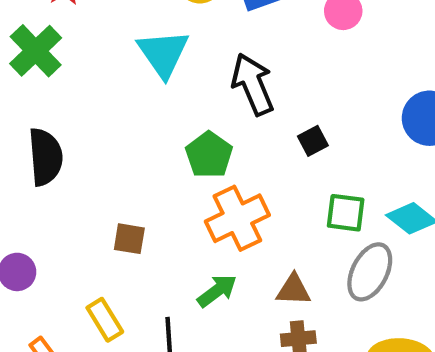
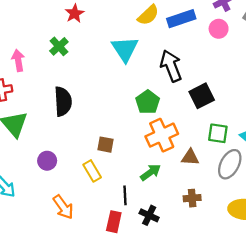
green cross: (36, 51) -> (59, 46), size x0.7
black square: (313, 141) -> (202, 96), size x1.6
brown triangle: (294, 290) -> (190, 157), moved
yellow rectangle: (105, 320) -> (92, 171), moved

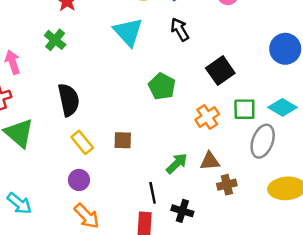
black arrow: (171, 66) -> (180, 29), moved, size x0.7
orange cross: (162, 135) -> (207, 117), moved, size x0.7
brown triangle: (190, 157) -> (210, 161), moved
purple circle: (47, 161) -> (79, 180), moved
yellow rectangle: (92, 171) -> (82, 142), moved

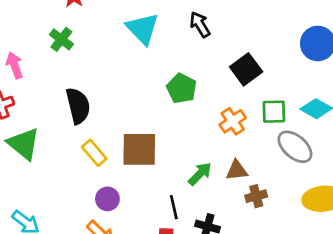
brown square: (123, 140) -> (139, 149), size x1.8
gray ellipse: (263, 141) -> (295, 147), turned -68
purple circle: (79, 180) -> (107, 199), moved

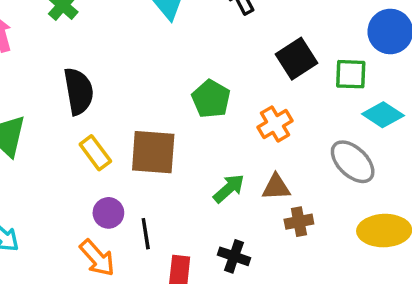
green pentagon: (182, 88) -> (211, 99), moved
green square: (274, 112) -> (351, 74), moved
black line: (174, 207) -> (146, 234), moved

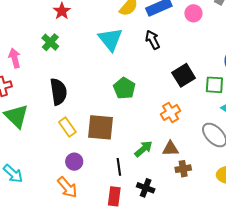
green pentagon: (211, 99) -> (124, 88), moved
black line: (146, 234) -> (119, 167), moved

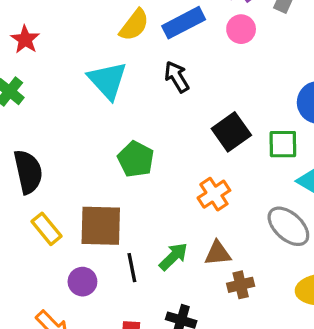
purple circle: (74, 162) -> (82, 282), moved
black line: (119, 167) -> (132, 268), moved

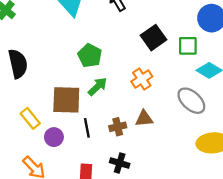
yellow rectangle: (46, 229) -> (30, 118), moved
green arrow: (173, 257) -> (98, 87), moved
brown cross: (241, 285) -> (118, 127), moved

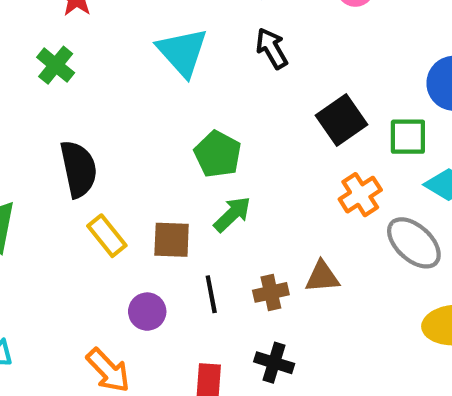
orange cross: (142, 79) -> (360, 195), moved
brown square: (66, 100) -> (172, 240), size x0.7
yellow rectangle: (30, 118) -> (107, 236), moved

